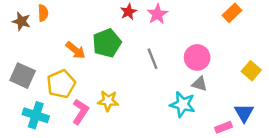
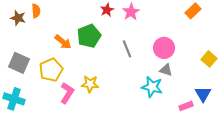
cyan cross: (36, 115) -> (14, 99), moved

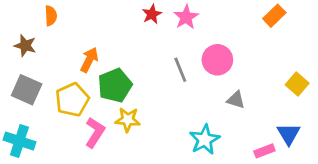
brown star: (18, 18) -> (25, 46), moved
green pentagon: (89, 36) -> (115, 85), moved
orange arrow: (63, 42) -> (89, 60), turned -102
pink circle: (164, 48) -> (217, 60), moved
cyan star: (152, 87) -> (205, 140), moved, turned 30

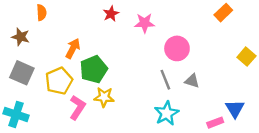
red star: (152, 14) -> (111, 14), moved
pink star: (186, 17) -> (145, 23), moved, turned 30
gray line: (180, 70) -> (165, 80), moved
yellow square: (297, 84) -> (246, 57), moved

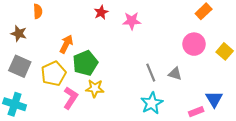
pink circle: (177, 48) -> (194, 44), moved

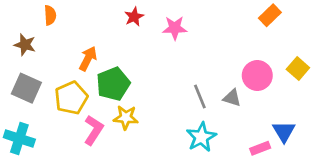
pink circle: (194, 44) -> (257, 75), moved

